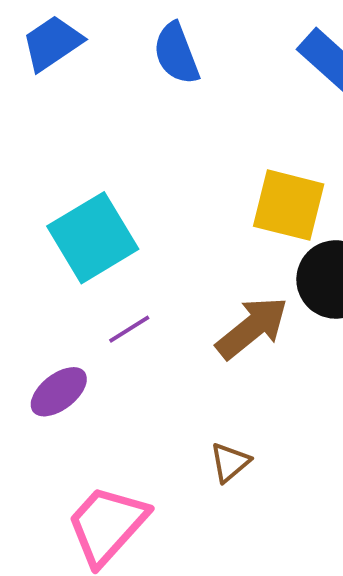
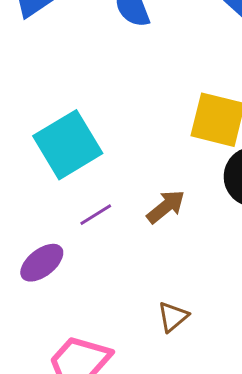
brown arrow: (252, 328) -> (166, 207), moved, size x0.7

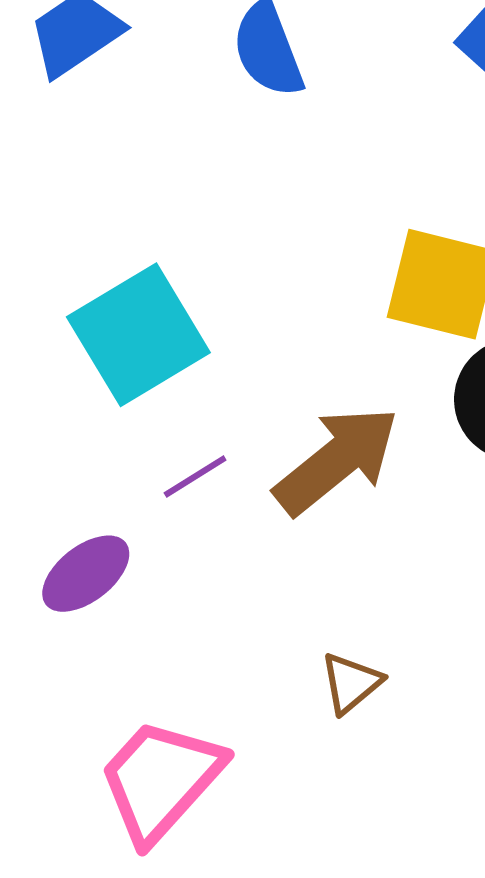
brown arrow: (166, 207) -> (337, 460), size x1.6

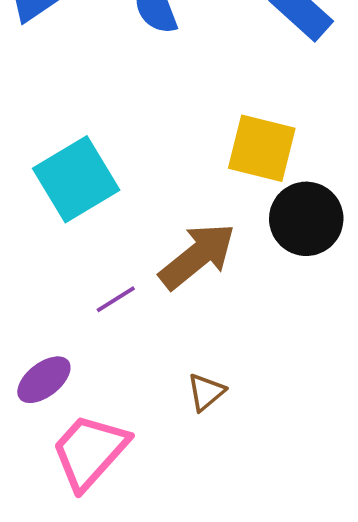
purple line: (195, 476) -> (116, 299), moved
purple ellipse: (86, 574) -> (44, 380), moved

